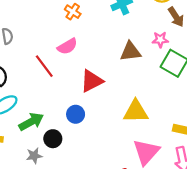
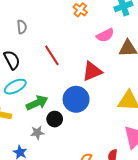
pink semicircle: (67, 46) -> (105, 35), moved
blue circle: (76, 114) -> (76, 99), size x1.6

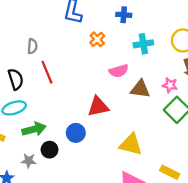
red line: (52, 55) -> (47, 72), moved
blue circle: (76, 99) -> (76, 133), size x0.7

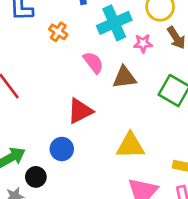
cyan cross: (143, 44) -> (114, 23), size x1.4
pink semicircle: (119, 71) -> (93, 63), turned -96
pink star: (170, 85) -> (143, 43), moved

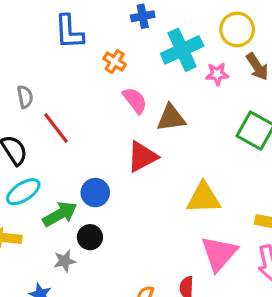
pink semicircle: (93, 63) -> (135, 100), moved
brown triangle: (124, 77) -> (171, 118), moved
blue circle: (62, 149) -> (95, 193), moved

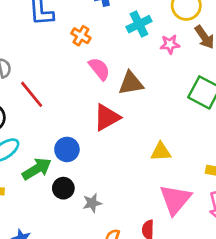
cyan cross: (182, 50) -> (139, 24), size x0.7
yellow triangle: (204, 198) -> (161, 152), size x0.7
gray star: (65, 261) -> (92, 203), moved

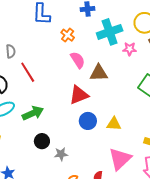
cyan cross: (139, 24) -> (110, 32), size x1.4
blue circle: (67, 149) -> (88, 121), moved
green arrow: (37, 169) -> (33, 113), moved

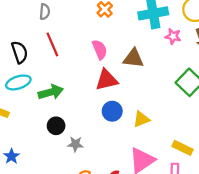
gray semicircle: (11, 51) -> (45, 12), moved
pink semicircle: (78, 60) -> (100, 49), moved
yellow triangle: (114, 124) -> (141, 119), turned -35

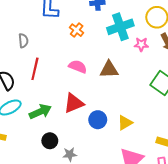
red line: (52, 44) -> (35, 69), turned 45
pink semicircle: (100, 49) -> (78, 67), turned -36
red triangle: (107, 80) -> (74, 103), moved

